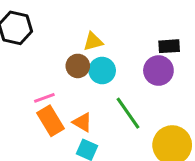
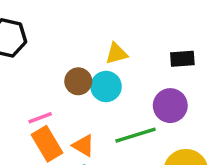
yellow triangle: (93, 42) -> (116, 54), moved
purple circle: (158, 71) -> (170, 106), moved
green line: (128, 113) -> (136, 135), turned -72

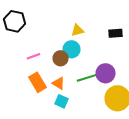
brown circle: (78, 81) -> (60, 58), moved
purple circle: (170, 106) -> (106, 73), moved
pink line: (40, 118) -> (34, 56), moved

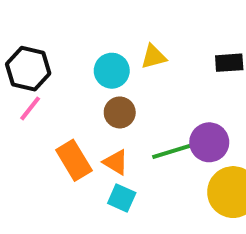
black hexagon: (14, 21) -> (28, 69), moved
cyan circle: (72, 49) -> (112, 71), moved
pink line: (34, 56) -> (30, 108), moved, turned -32

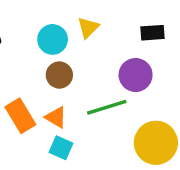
yellow triangle: (154, 57) -> (88, 28), turned -30
purple circle: (209, 142) -> (136, 75), moved

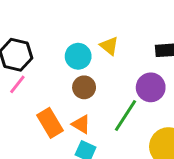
yellow triangle: (88, 28) -> (109, 46), turned -36
green line: (107, 107) -> (126, 115), turned -40

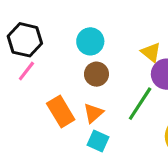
yellow triangle: (109, 46) -> (151, 52), moved
orange triangle: (81, 124) -> (93, 113), turned 48

